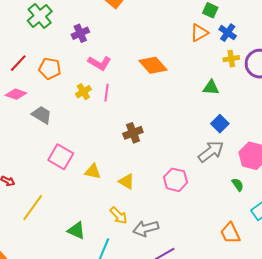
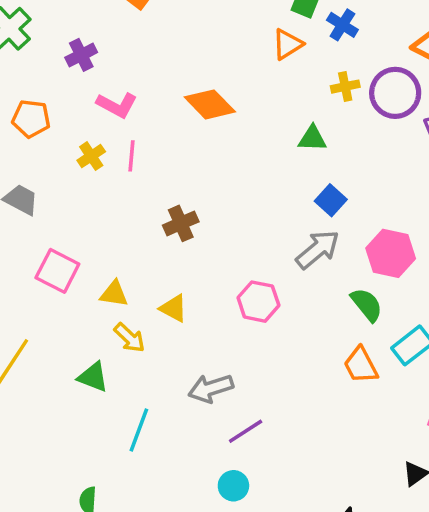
blue cross: (228, 33) -> (342, 25), moved
green semicircle: (238, 185) -> (367, 305), size x1.5
yellow arrow: (119, 216) -> (130, 338), moved
green triangle: (76, 231) -> (93, 377), moved
orange trapezoid: (230, 233) -> (361, 365), moved

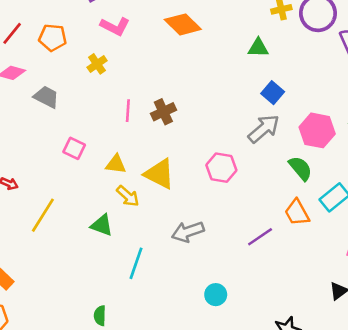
pink line: (132, 156) -> (128, 111), moved
pink square: (57, 271) -> (74, 148), size x0.7
yellow triangle: (174, 308) -> (159, 174), size x1.5
purple line: (246, 431) -> (260, 237), moved
cyan circle: (233, 486) -> (216, 295), moved

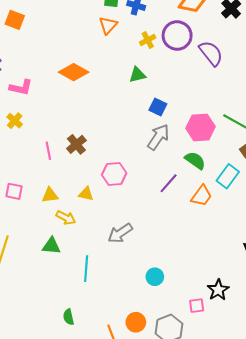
pink hexagon: (221, 168) -> (114, 174), moved
yellow triangle: (159, 174) -> (86, 194), size x0.6
orange trapezoid: (297, 213) -> (202, 196), turned -100
purple line: (260, 237) -> (169, 183), moved

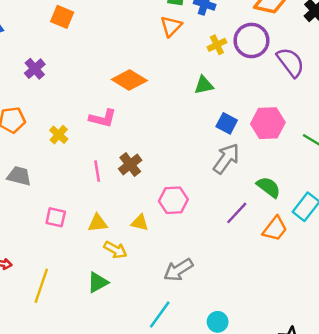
pink L-shape: (21, 87) -> (103, 118), moved
pink hexagon: (201, 127) -> (268, 123), moved
green triangle: (51, 246) -> (98, 282), turned -36
cyan line: (86, 269) -> (160, 314), moved, turned 30

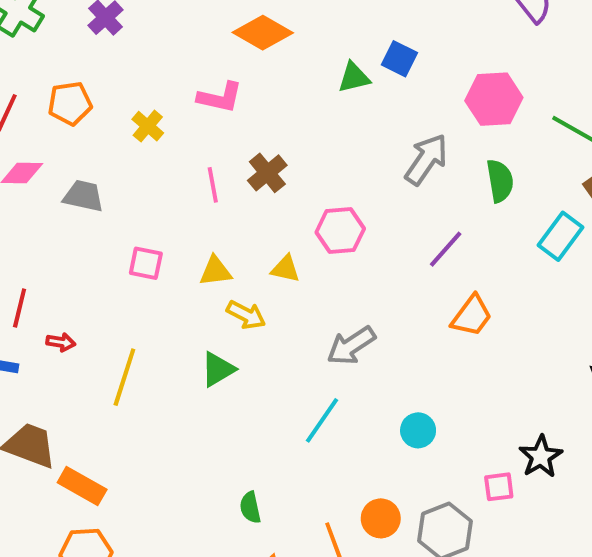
green triangle: (204, 85) -> (354, 78), moved
blue square: (227, 123) -> (399, 59), moved
green semicircle: (269, 187) -> (500, 181), moved, turned 45
orange trapezoid: (275, 229) -> (472, 316), moved

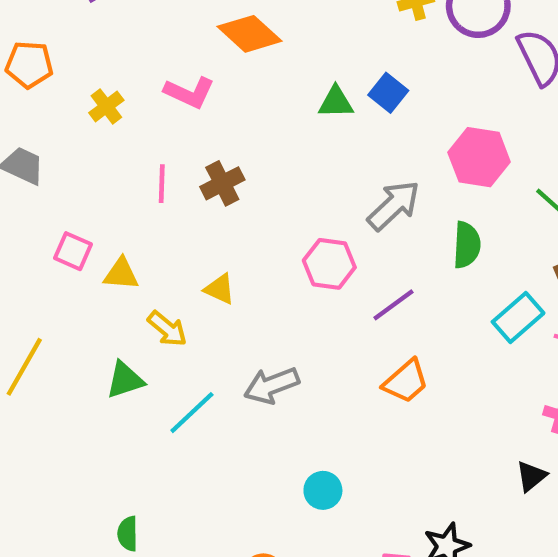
pink hexagon: (340, 231) -> (329, 264), moved
yellow triangle: (215, 271) -> (121, 274), moved
cyan line: (322, 420) -> (192, 413), moved

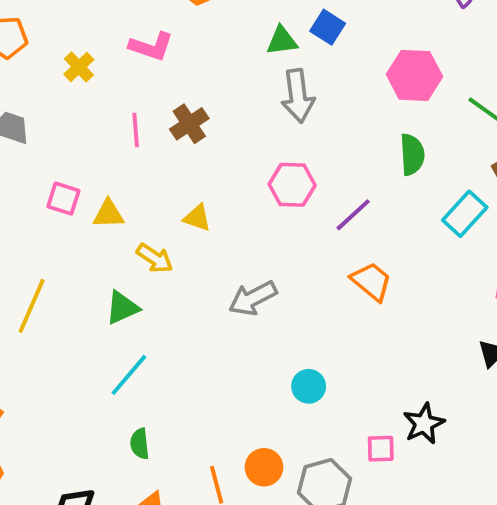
gray arrow: (394, 205) -> (298, 96), moved, turned 132
orange trapezoid: (406, 381) -> (371, 281), turned -93
cyan line: (192, 413) -> (129, 375), moved

